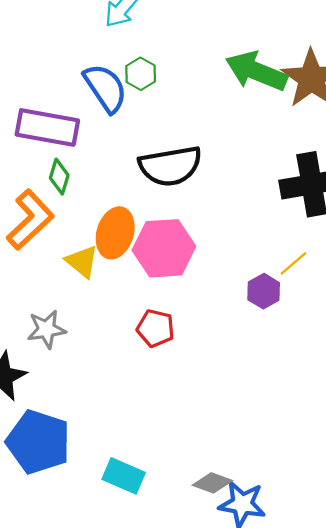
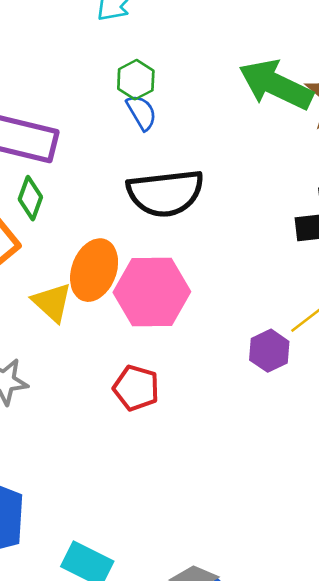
blue semicircle: (105, 88) -> (142, 112), moved, size x0.6

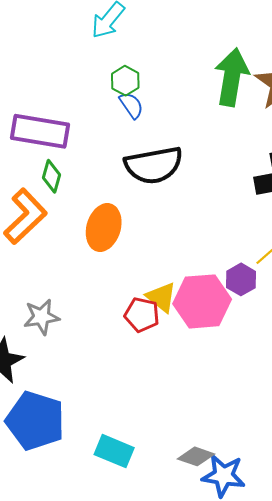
green arrow: (276, 85) -> (232, 77), turned 78
pink hexagon: (152, 292) -> (202, 301), moved
yellow triangle: (52, 302) -> (161, 297), moved

